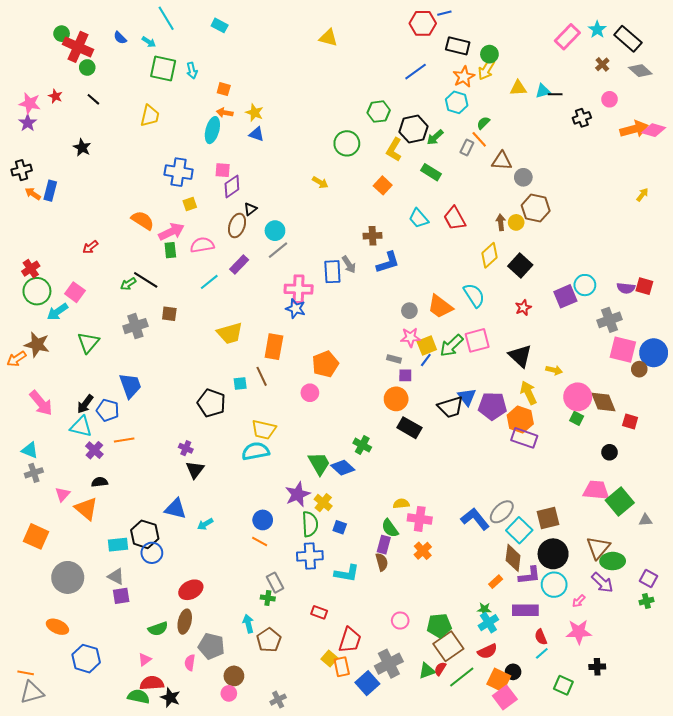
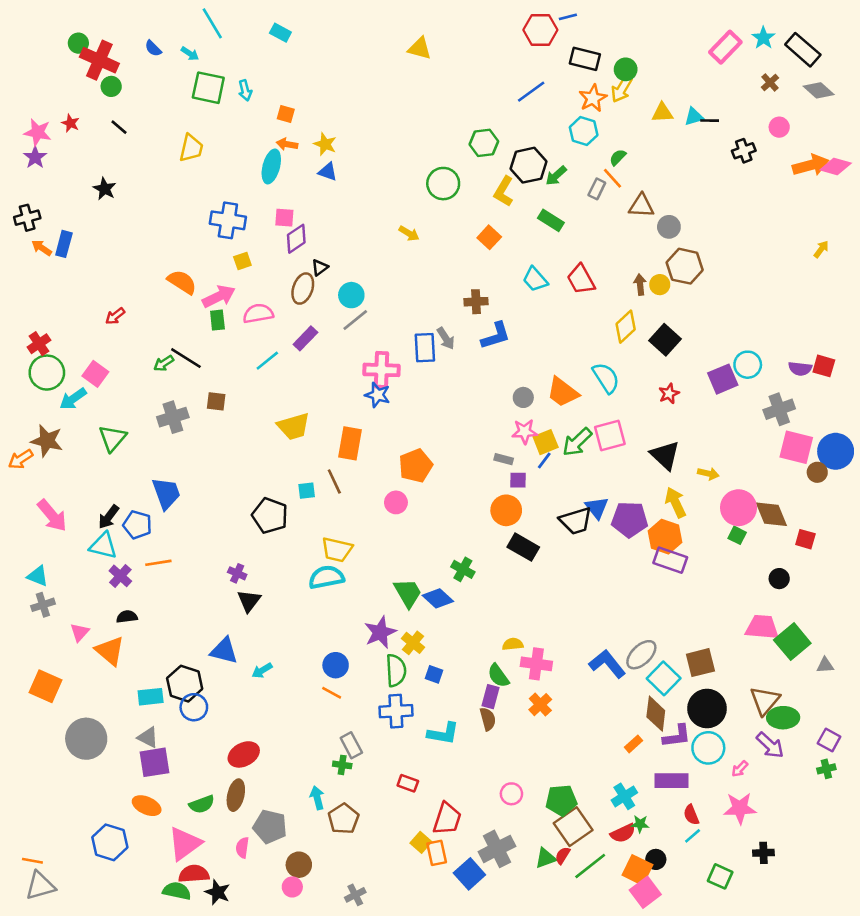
purple square: (121, 596) -> (154, 762), size x1.4
green star: (484, 609) -> (640, 824), moved
orange ellipse: (57, 627) -> (147, 806), moved
pink triangle: (145, 660) -> (185, 844), size x2.0

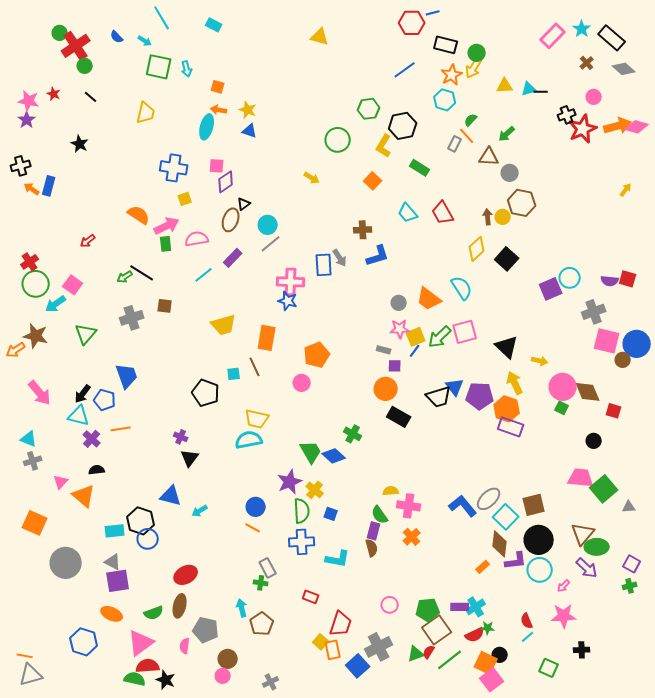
red cross: (99, 60) -> (76, 46), turned 32
green arrow: (556, 176) -> (507, 134), moved
red star: (669, 394) -> (583, 129), moved, size x1.8
purple rectangle: (672, 781) -> (460, 607), moved, size x0.7

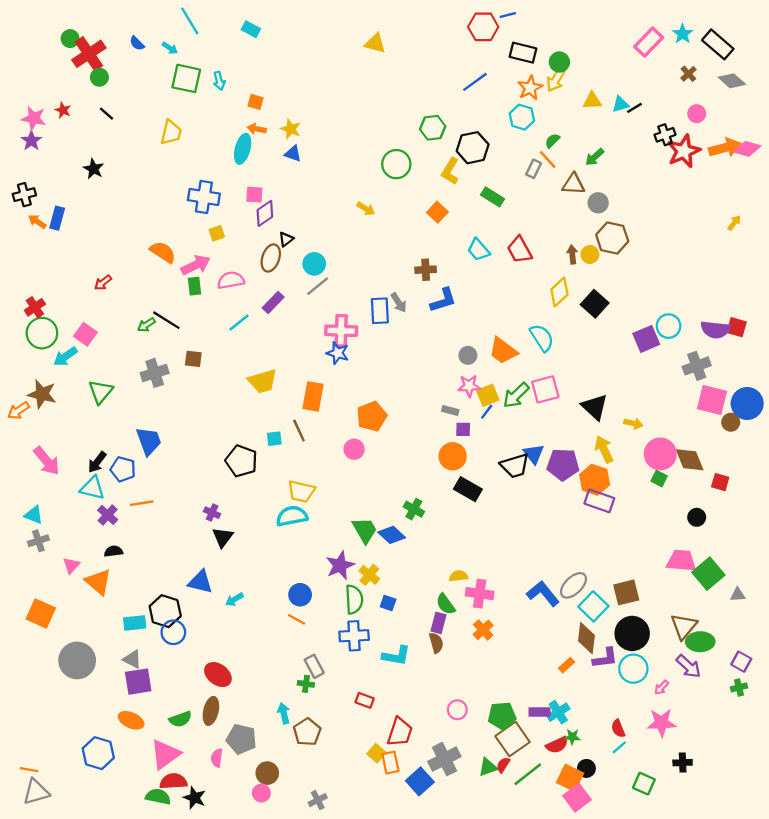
black line: (541, 92) -> (635, 108), turned -32
purple semicircle: (610, 281) -> (715, 330), size x1.4
red ellipse: (186, 575) -> (218, 675), turned 65

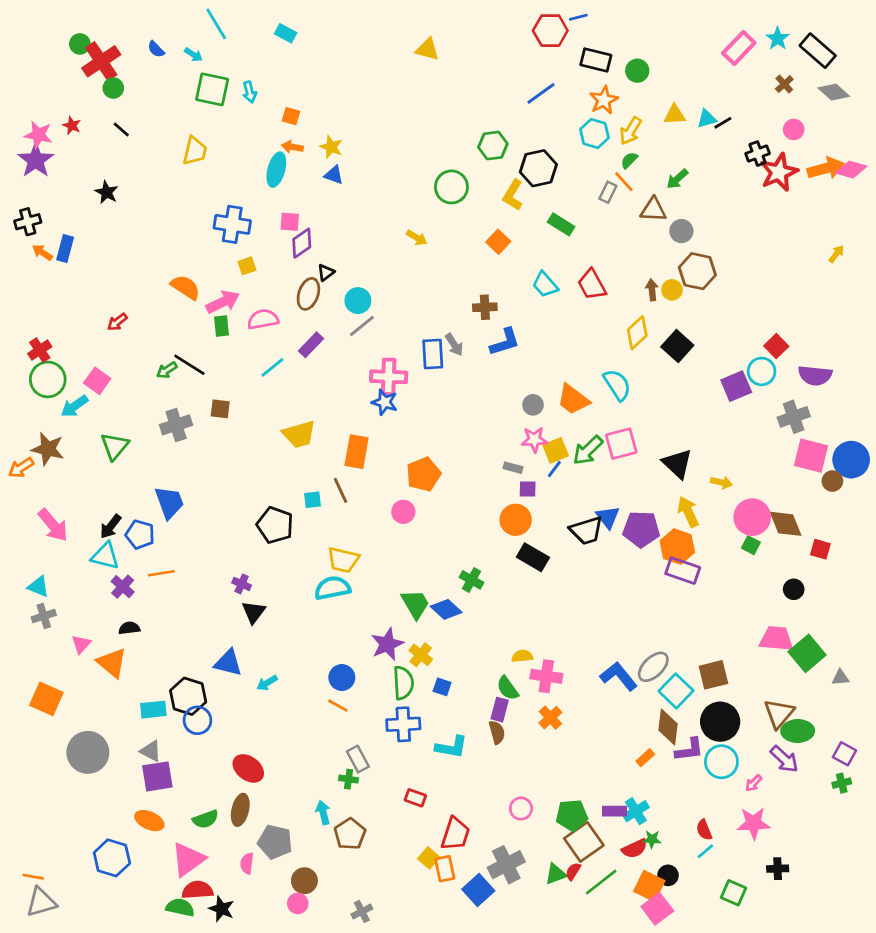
yellow arrow: (556, 80) -> (631, 131), moved
purple star: (31, 141) -> (36, 160), size x1.5
red square: (737, 327) -> (776, 346), moved, turned 30

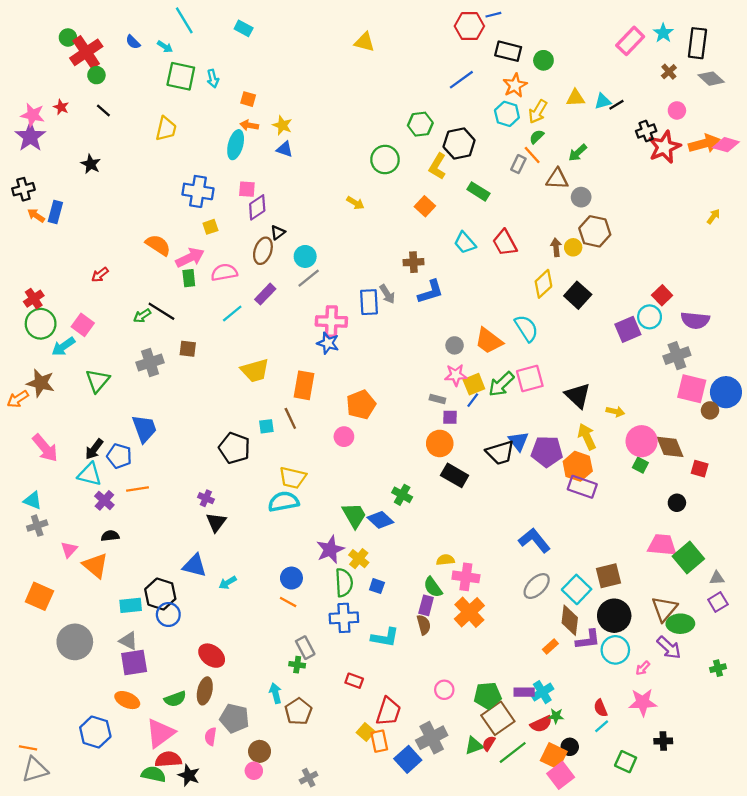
black rectangle: (818, 51) -> (697, 43), turned 56
gray ellipse: (653, 667) -> (537, 586), moved
blue L-shape: (619, 676) -> (534, 540), moved
orange cross: (550, 718) -> (469, 612), size x1.5
purple square: (844, 754) -> (718, 602), moved, turned 30

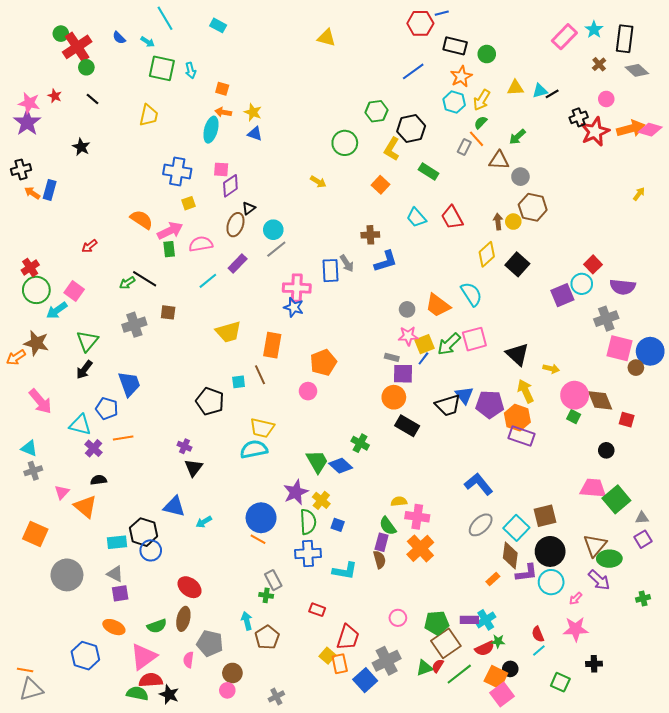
purple square: (450, 417) -> (403, 374), size x1.5
black arrow: (94, 449) -> (84, 370), moved
blue circle: (291, 578) -> (261, 518), size x1.5
purple square: (134, 662) -> (120, 593), size x0.7

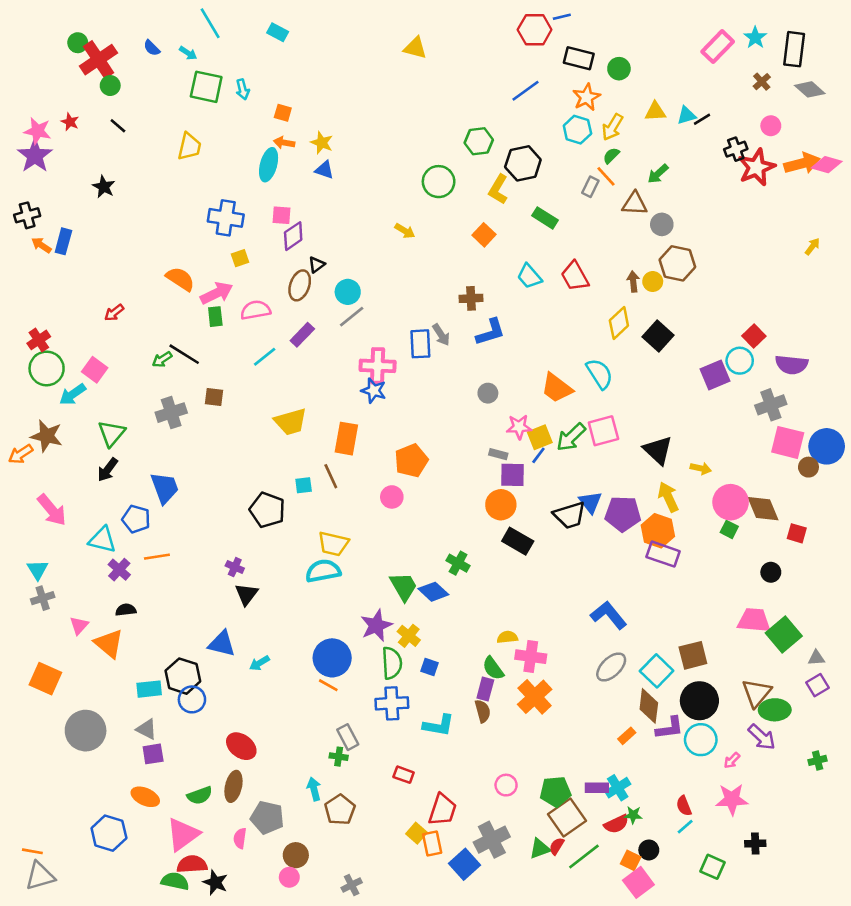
gray circle: (407, 309) -> (488, 393), moved
cyan triangle: (29, 448) -> (38, 570), turned 36
orange square: (496, 677) -> (631, 860), size x0.7

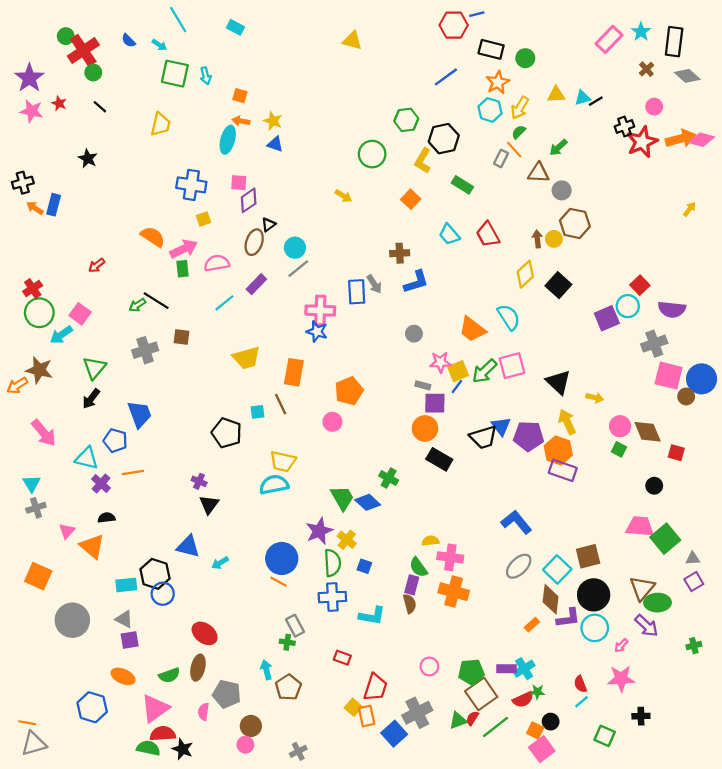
purple star: (35, 156) -> (29, 78), moved
pink circle: (731, 502) -> (620, 426), size x0.7
orange cross: (535, 697) -> (454, 592), turned -32

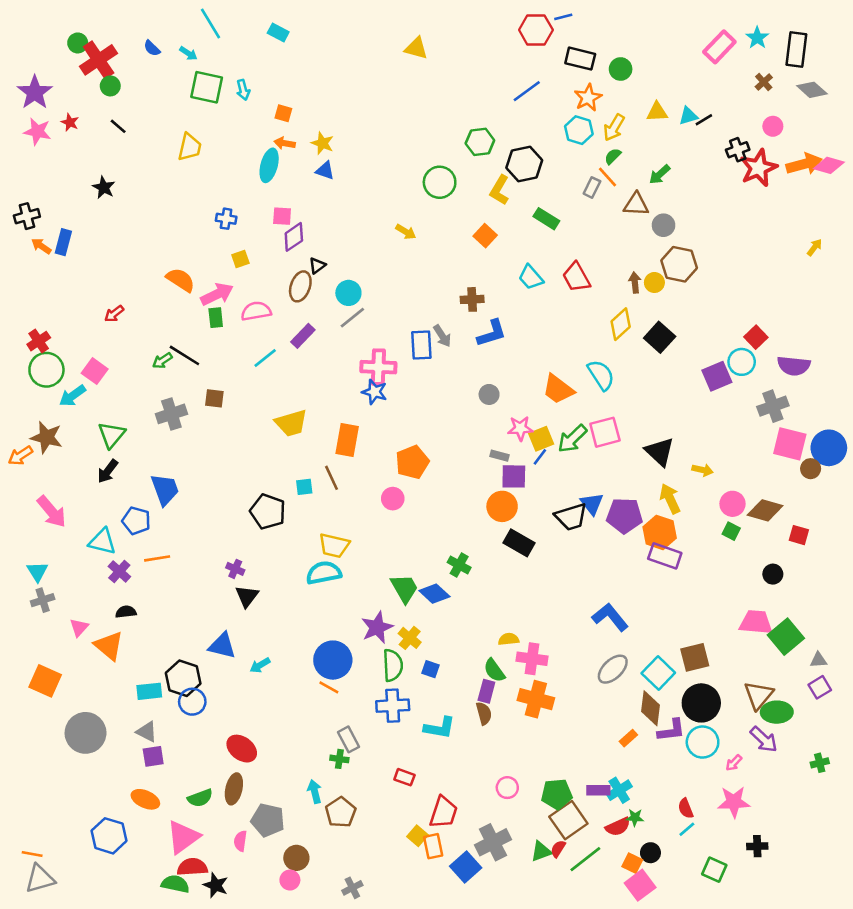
blue cross: (191, 185) -> (226, 219), size x0.6
brown diamond: (648, 432) -> (765, 510), turned -52

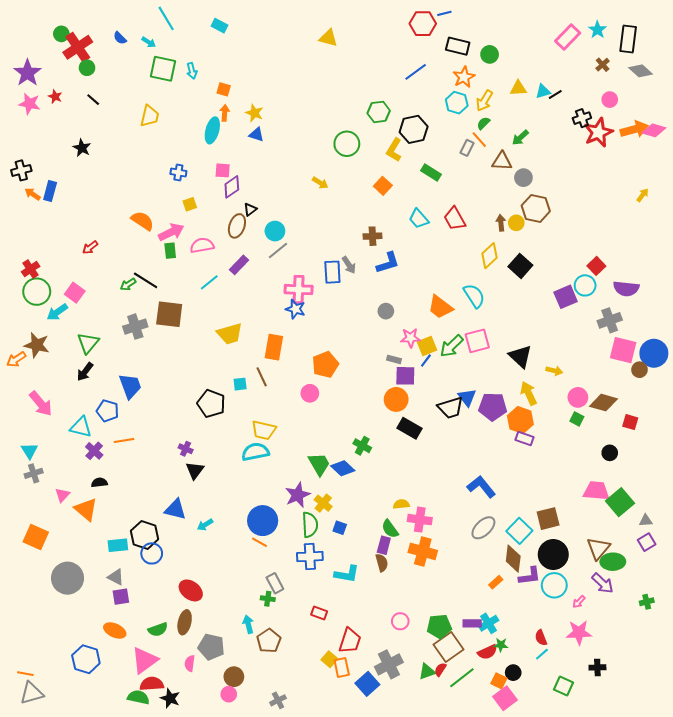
orange arrow: (285, 143) -> (225, 113), turned 84
brown square: (214, 398) -> (169, 314), size x1.8
purple rectangle: (665, 556) -> (524, 438), size x0.7

